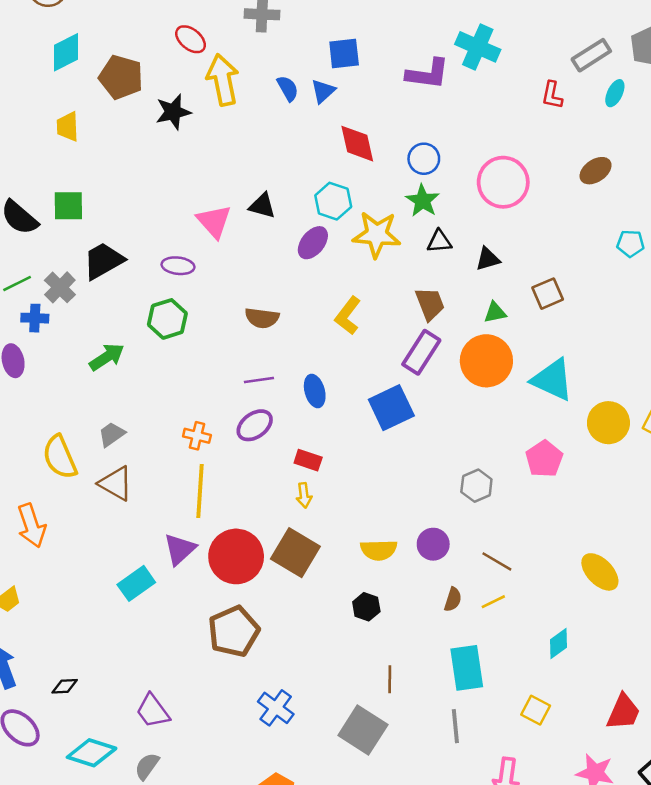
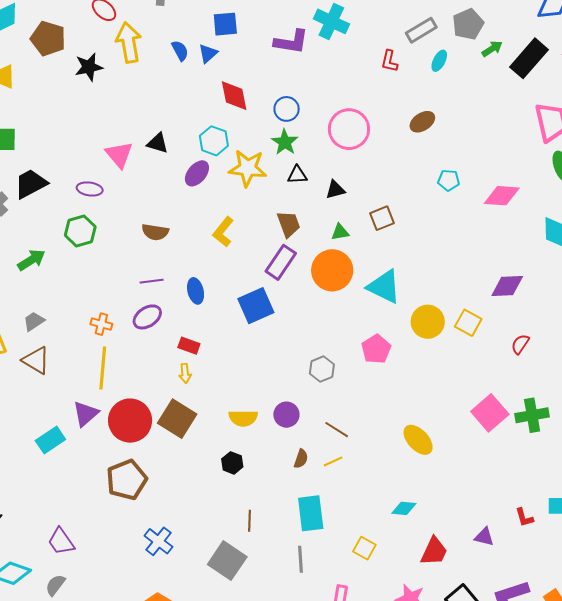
cyan diamond: (558, 643) -> (404, 508), moved, turned 40

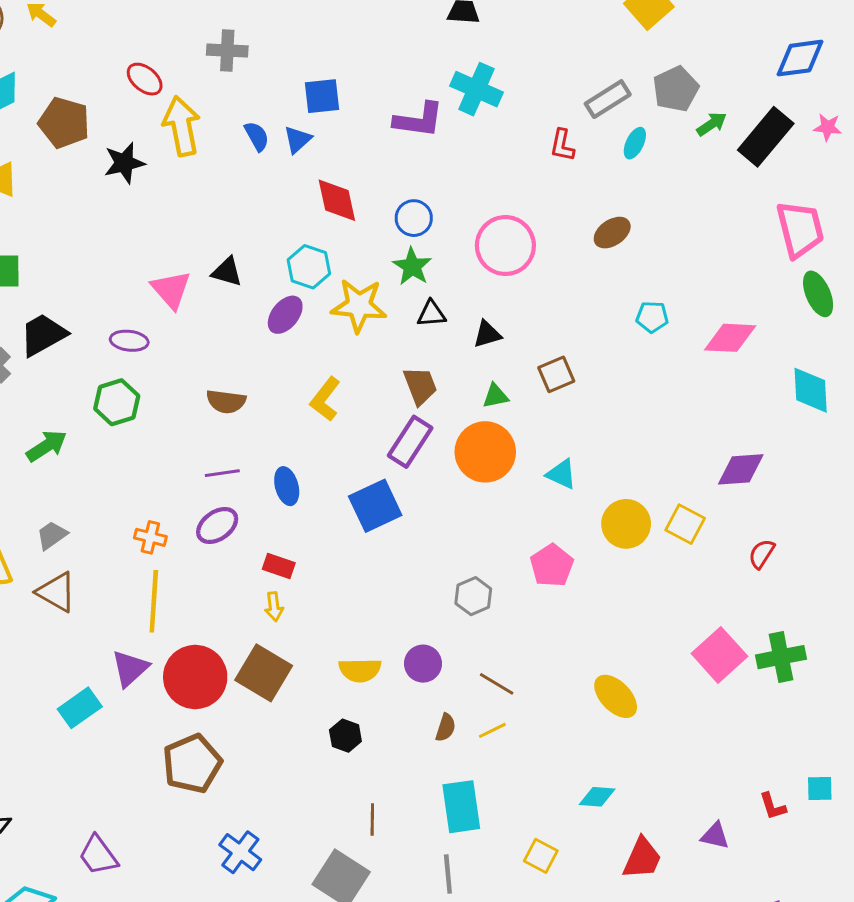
cyan triangle: (384, 287) -> (561, 474), size x0.6

